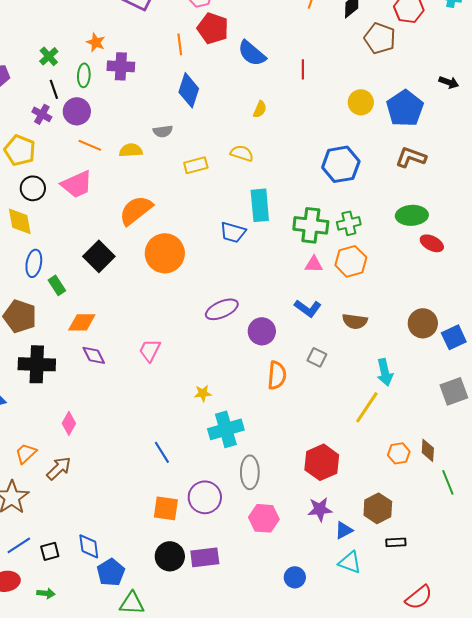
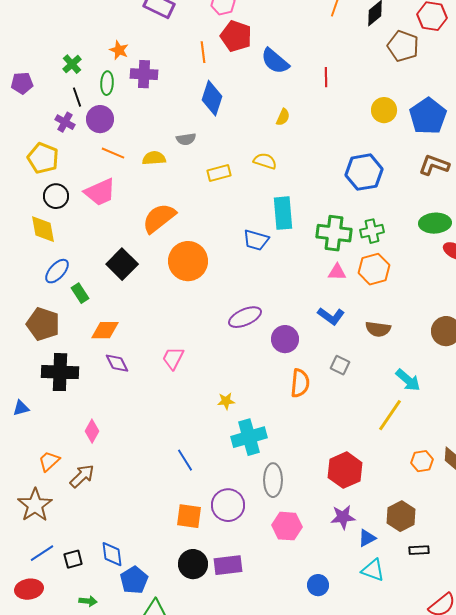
blue ellipse: (34, 263) -> (57, 271), turned 32
cyan arrow: (385, 372) -> (408, 380), turned -36
green arrow: (46, 593) -> (88, 601), moved

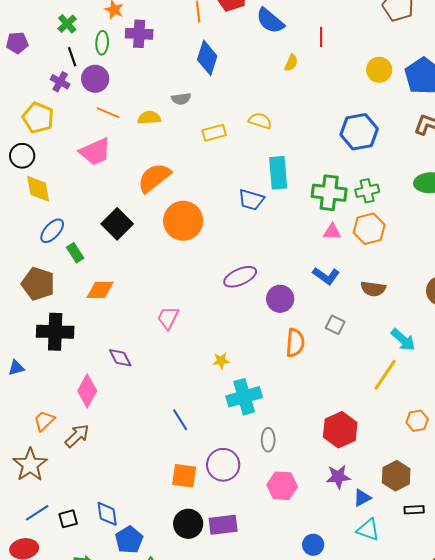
yellow semicircle: (283, 117) -> (291, 63), moved
black circle: (56, 196) -> (22, 156), moved
purple diamond: (117, 363) -> (120, 358), moved
pink diamond: (92, 431) -> (87, 391), size x1.4
gray ellipse: (273, 480) -> (268, 440), size x0.7

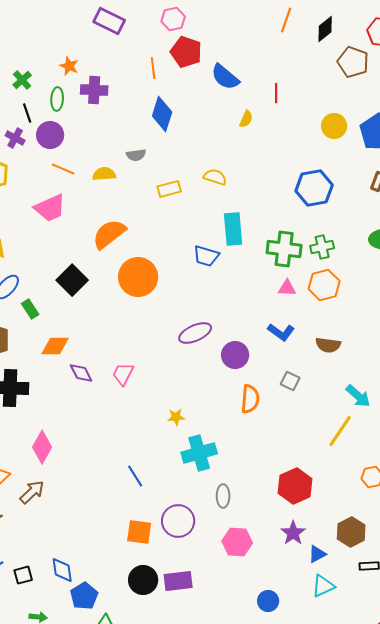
purple diamond: (120, 358) -> (81, 373), moved
purple star: (338, 477) -> (293, 533), turned -30
cyan triangle: (368, 530) -> (323, 586), turned -45

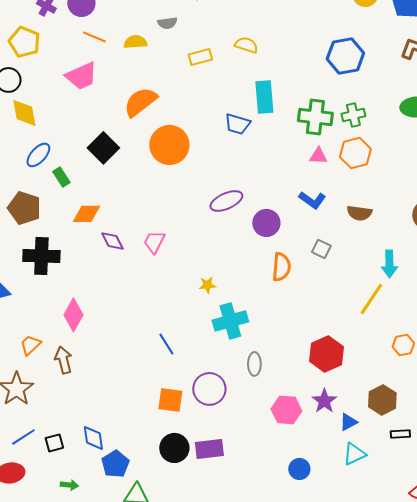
cyan arrow: (358, 396) -> (389, 264), turned 48
brown arrow: (32, 492) -> (63, 360), turned -60
pink hexagon: (237, 542) -> (286, 410), moved

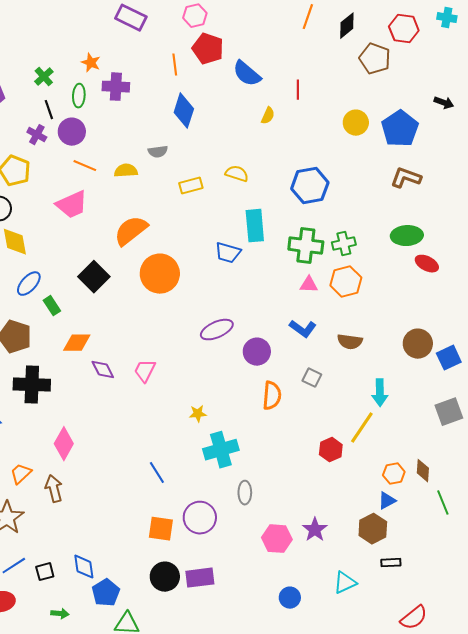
blue hexagon: (345, 56) -> (310, 186), moved
red hexagon: (326, 354) -> (331, 450), moved, size x0.7
blue triangle: (348, 422) -> (387, 501), moved

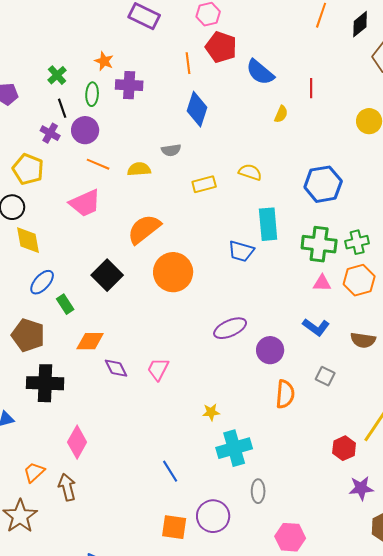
purple star: (315, 530) -> (361, 488), moved, turned 30

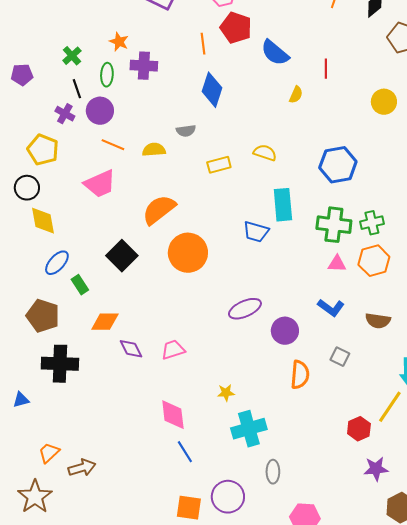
pink trapezoid: (158, 369) -> (173, 350), turned 45
pink diamond: (77, 442) -> (173, 415), moved, turned -36
brown arrow: (67, 487) -> (82, 468), turned 88

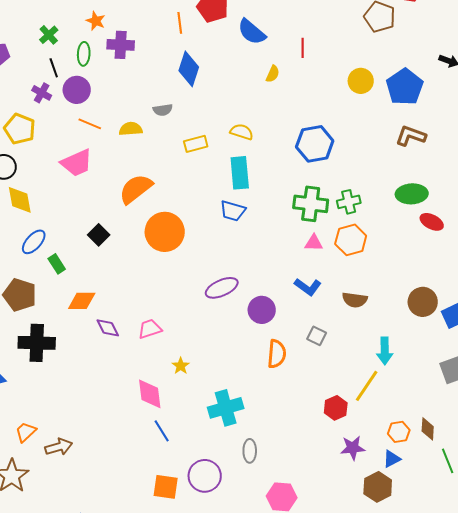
cyan rectangle: (283, 205) -> (240, 173), moved
black square: (122, 256) -> (99, 235), size x0.7
yellow star: (226, 393) -> (181, 366), moved, turned -30

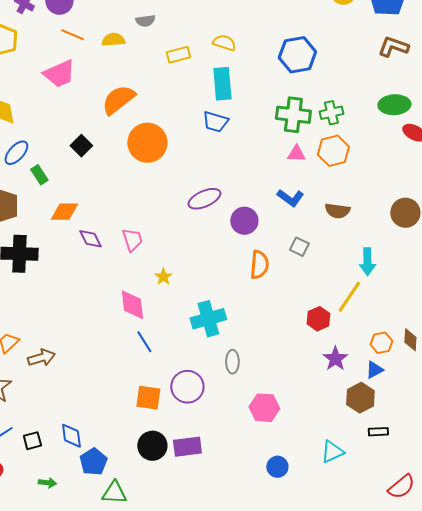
pink trapezoid: (150, 329) -> (132, 240), turned 90
purple star: (353, 448) -> (335, 359), turned -30

